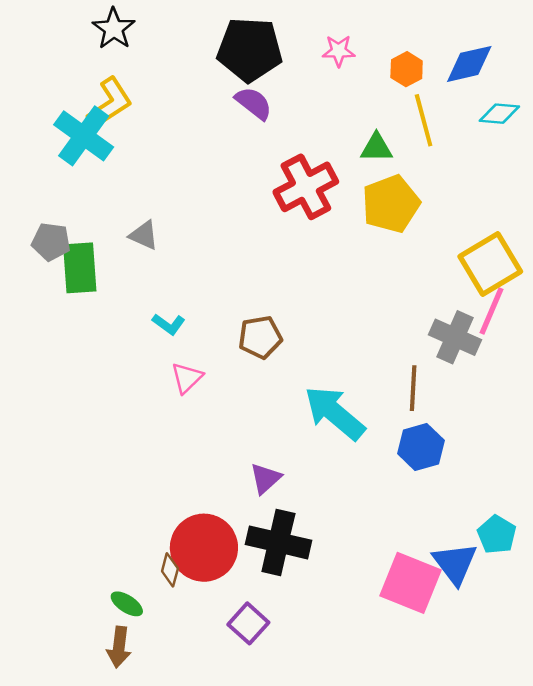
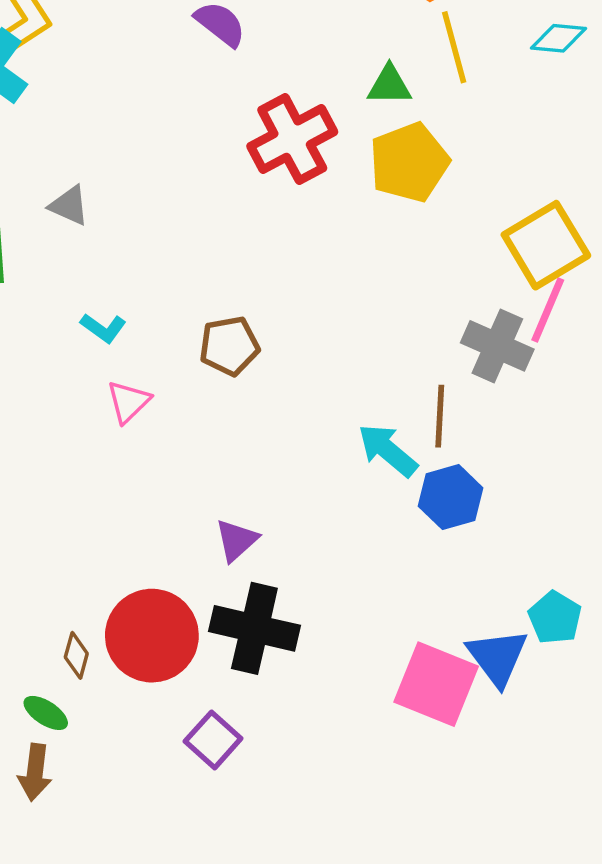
cyan arrow: (335, 413) -> (388, 450), moved, size x0.7
brown diamond: (170, 570) -> (76, 655), moved

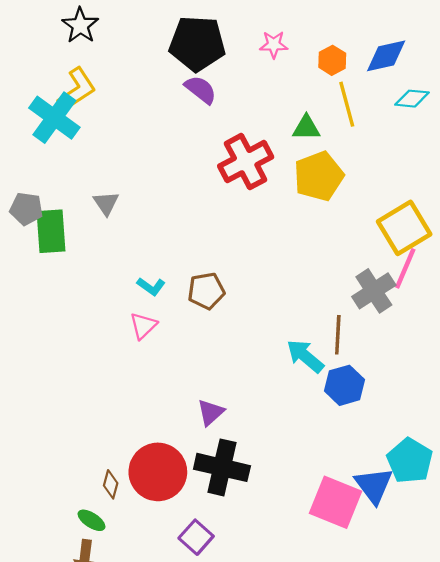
gray triangle: (69, 206) -> (106, 203), turned 32
cyan L-shape: (103, 328) -> (151, 286), moved
gray cross: (497, 346) -> (374, 291), turned 33
cyan pentagon: (555, 618) -> (410, 461), size x1.4

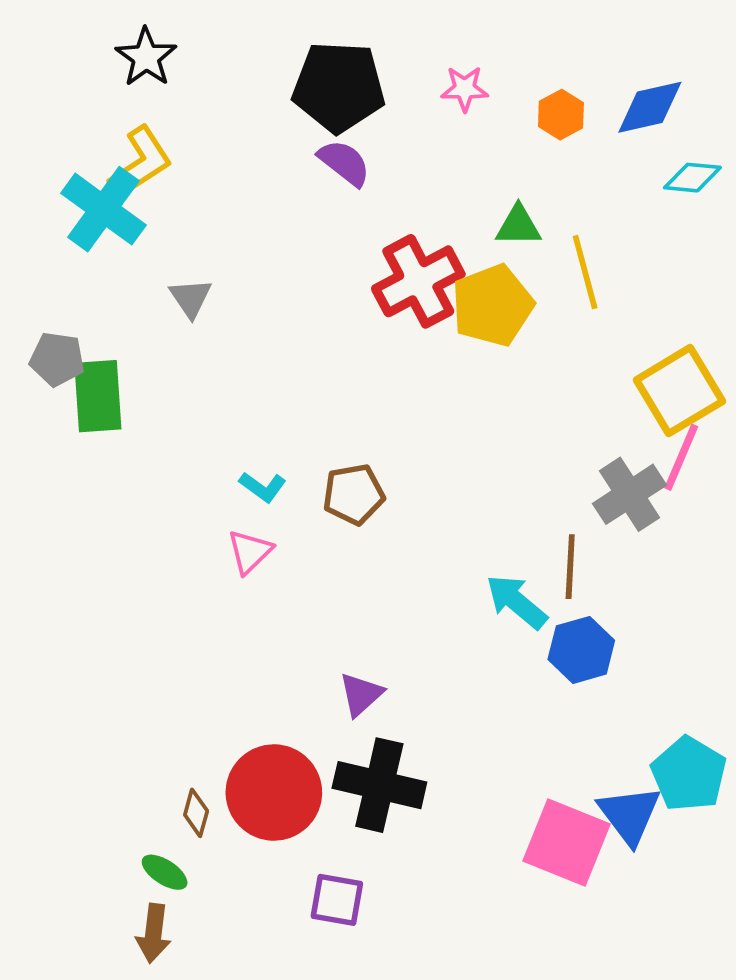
yellow line: (347, 104) -> (585, 272), moved
yellow pentagon: (319, 176) -> (492, 305), moved
gray triangle: (106, 203) -> (191, 298), moved
purple square: (196, 537) -> (337, 900), turned -32

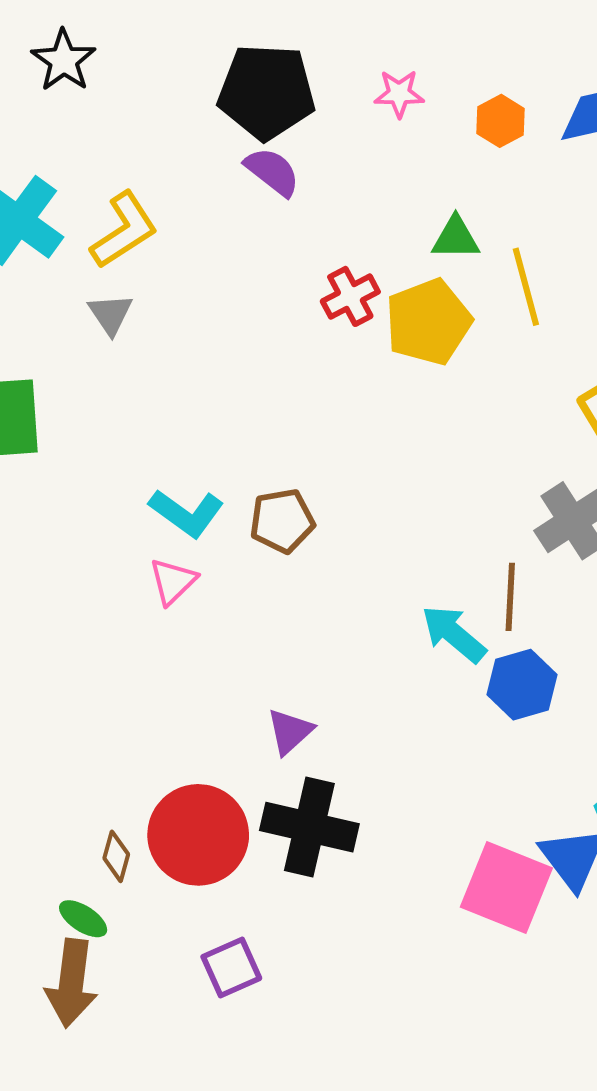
yellow L-shape: (140, 163) -> (124, 230), moved
red cross: (418, 281) -> (350, 296), size x0.6
cyan L-shape: (263, 487) -> (186, 513), size x1.5
purple square: (337, 900) -> (231, 967), moved, turned -34
brown arrow: (153, 933) -> (71, 983), size x1.4

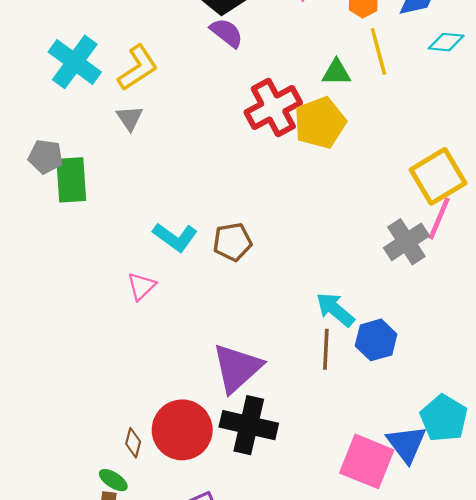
yellow line: (526, 287) -> (378, 51), moved
red cross: (350, 296) -> (273, 108), size x1.6
pink triangle: (173, 581) -> (141, 286), moved
brown line: (510, 597) -> (326, 349), moved
purple triangle: (290, 731) -> (237, 368), size x1.8

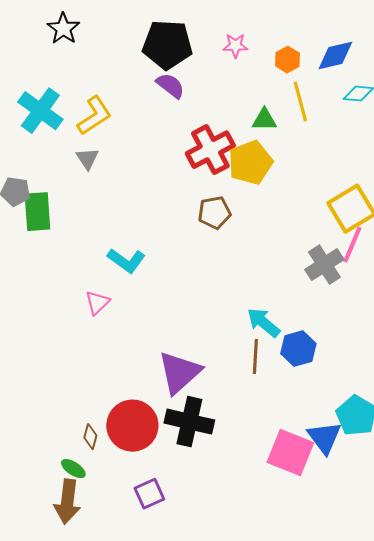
brown pentagon: (232, 242) -> (214, 213), moved

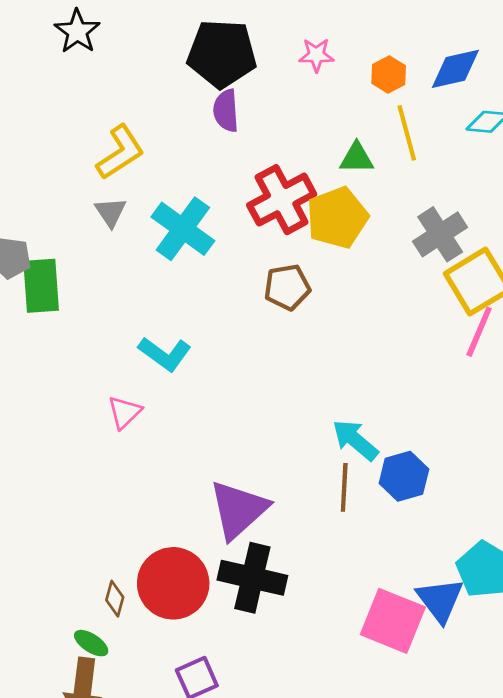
purple semicircle: (170, 86) -> (226, 111), turned -132
cyan cross: (40, 111) -> (183, 229), moved
gray cross: (324, 265) -> (440, 234), moved

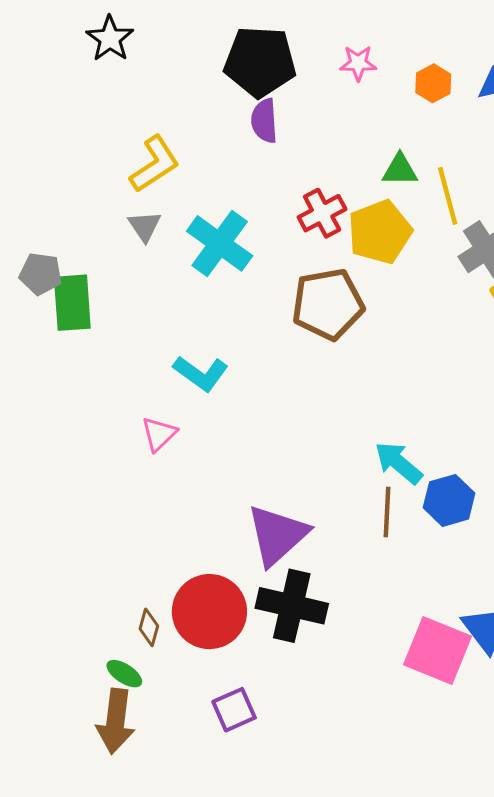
yellow line: (407, 133) -> (448, 196), moved
red cross: (282, 200) -> (322, 213), size x0.7
brown pentagon: (287, 287) -> (328, 304), size x1.5

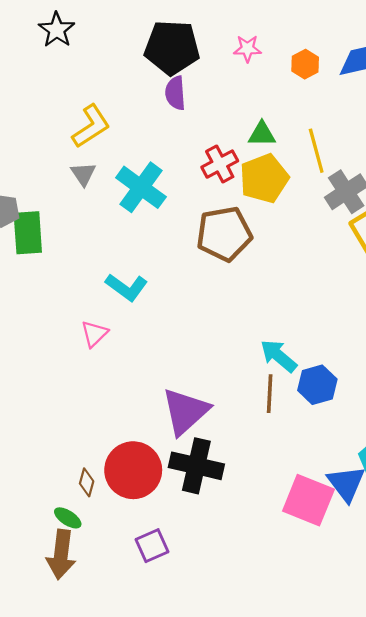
green triangle: (400, 170) -> (262, 134), moved

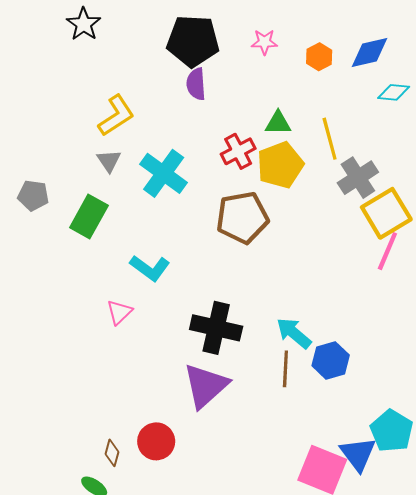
green rectangle: (28, 233) -> (89, 216), moved, turned 33
black cross: (196, 466) -> (216, 328), moved
red circle: (133, 470) -> (156, 441), size x0.7

